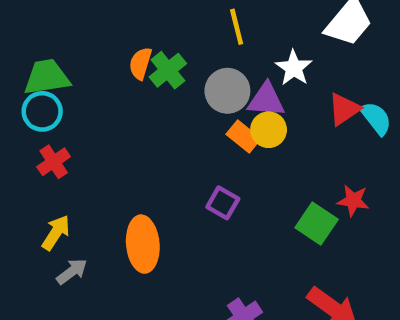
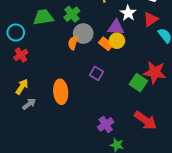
orange semicircle: (140, 63) -> (73, 43), moved
green trapezoid: (47, 77) -> (43, 17), moved
gray circle: (227, 91) -> (83, 34), moved
red triangle: (344, 109) -> (151, 19), moved
red star: (353, 201) -> (155, 72), size x1.6

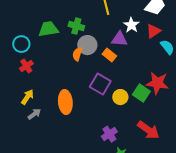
green cross: (72, 14) -> (76, 26), turned -35
yellow circle: (117, 41) -> (120, 97), moved
purple square: (96, 73) -> (100, 84), size x1.5

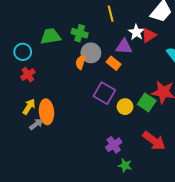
red triangle: (153, 31) -> (149, 35), moved
orange ellipse: (65, 102) -> (46, 112), moved

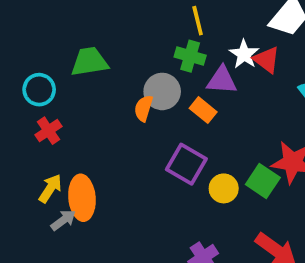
green cross: (80, 33) -> (190, 56), moved
red triangle: (149, 35) -> (267, 60), turned -49

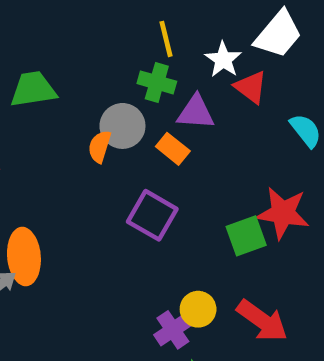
white star: (244, 54) -> (223, 60), moved
green square: (263, 181) -> (246, 236), turned 36
yellow circle: (224, 188) -> (198, 309), moved

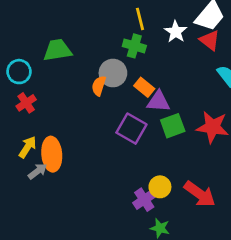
red triangle: (251, 87) -> (210, 40), moved
purple triangle: (196, 112) -> (158, 101), moved
green square: (246, 236) -> (173, 126), moved

